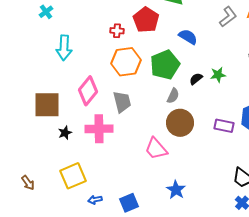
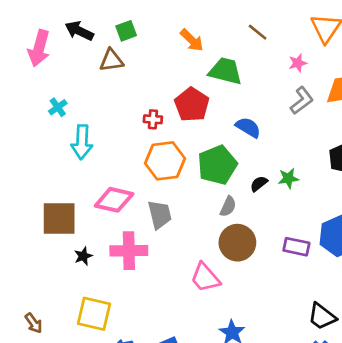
cyan cross: (46, 12) -> (58, 107), moved
pink diamond: (88, 91) -> (114, 200), turned 64
yellow square: (73, 176) -> (94, 314), turned 36

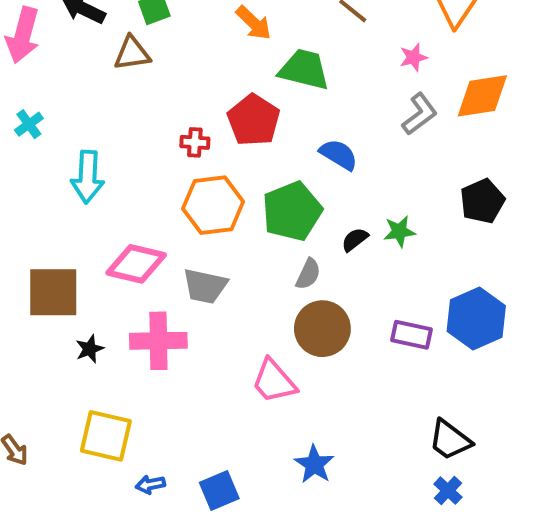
cyan cross: (58, 107) -> (29, 124), moved
gray trapezoid: (160, 215) -> (205, 286), turned 116

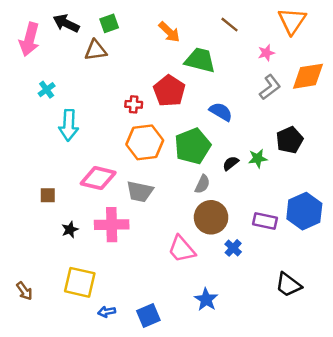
cyan cross: (29, 124) -> (47, 90), moved
black pentagon: (482, 201) -> (290, 140), moved
brown square: (53, 292) -> (48, 195), size x0.5
blue cross: (448, 491) -> (233, 248), moved

